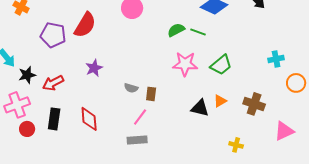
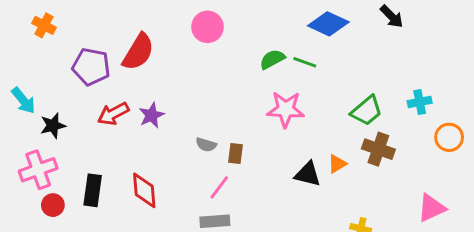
green trapezoid: (221, 65) -> (367, 111), moved
red arrow: (53, 83) -> (113, 114), moved
brown cross: (254, 104) -> (378, 149), moved

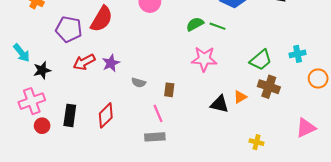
gray semicircle: (206, 145) -> (139, 83), moved
pink line: (219, 187) -> (158, 113), turned -60
red diamond: (144, 190) -> (106, 115), turned 50

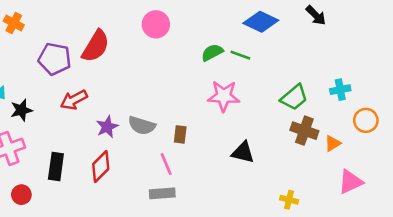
purple star: (111, 63) -> (107, 127), moved
gray semicircle: (139, 83) -> (142, 125), size x1.5
orange triangle: (240, 97) -> (333, 143), moved
red circle: (42, 126) -> (21, 195), moved

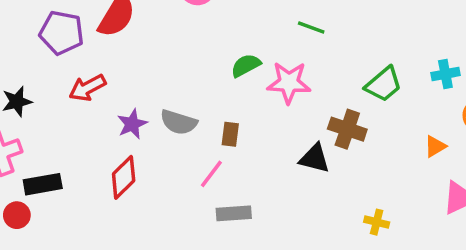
green semicircle: (212, 53) -> (246, 65), moved
brown cross: (304, 131) -> (347, 129), moved
pink line: (166, 164) -> (211, 174), turned 60
black rectangle: (56, 166) -> (43, 184), moved, turned 72
gray rectangle: (162, 193) -> (234, 213), moved

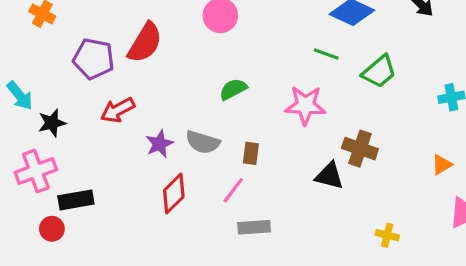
green semicircle: (246, 65) -> (233, 89), moved
green trapezoid: (383, 84) -> (379, 72), moved
red diamond: (124, 177) -> (174, 193), moved

